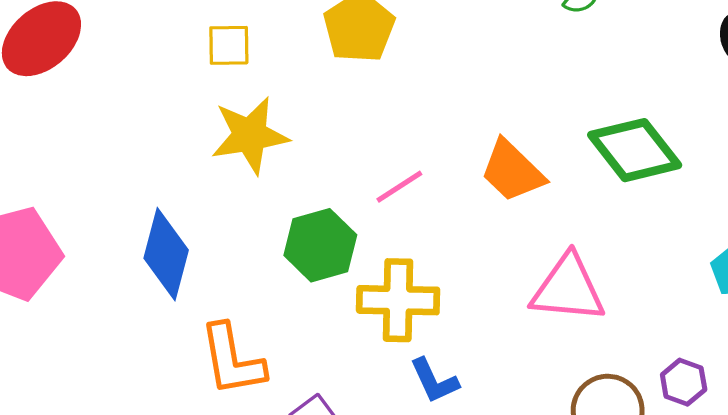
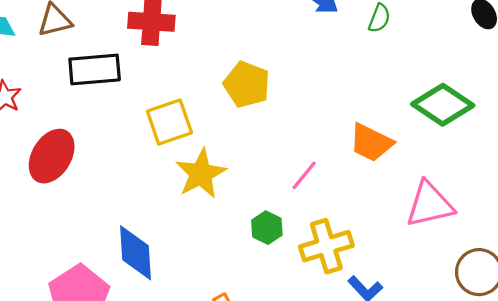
yellow square: (229, 45) -> (169, 122), size x1.5
green hexagon: (320, 245) -> (267, 228), size x0.7
blue diamond: (166, 254) -> (136, 253), moved

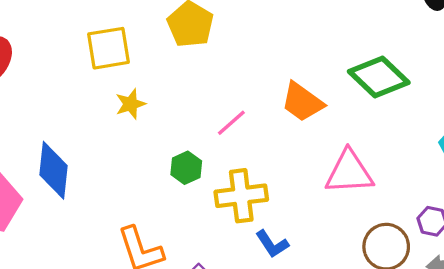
yellow star: (201, 174) -> (131, 104), size x0.6

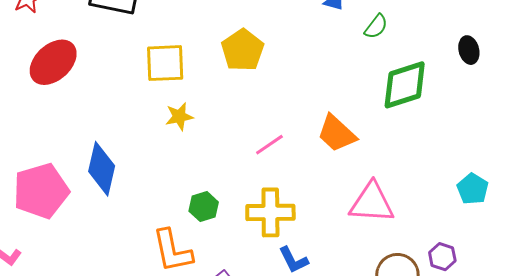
green diamond: (379, 77) -> (405, 85), moved, turned -68
green hexagon: (186, 168) -> (204, 207), moved

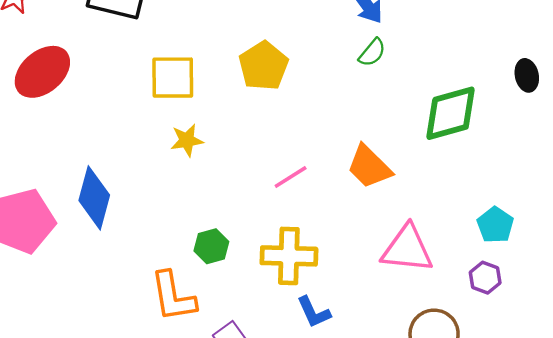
green semicircle: (376, 27) -> (372, 53), moved
cyan pentagon: (473, 189) -> (495, 225), moved
purple hexagon: (442, 257) -> (485, 278), moved

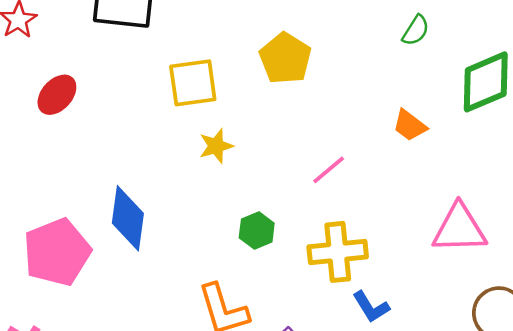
green semicircle: (372, 53) -> (416, 30), moved
red ellipse: (42, 72) -> (57, 95), size x0.7
orange trapezoid: (369, 167) -> (410, 125), moved, size x0.7
green hexagon: (211, 246) -> (257, 231), moved

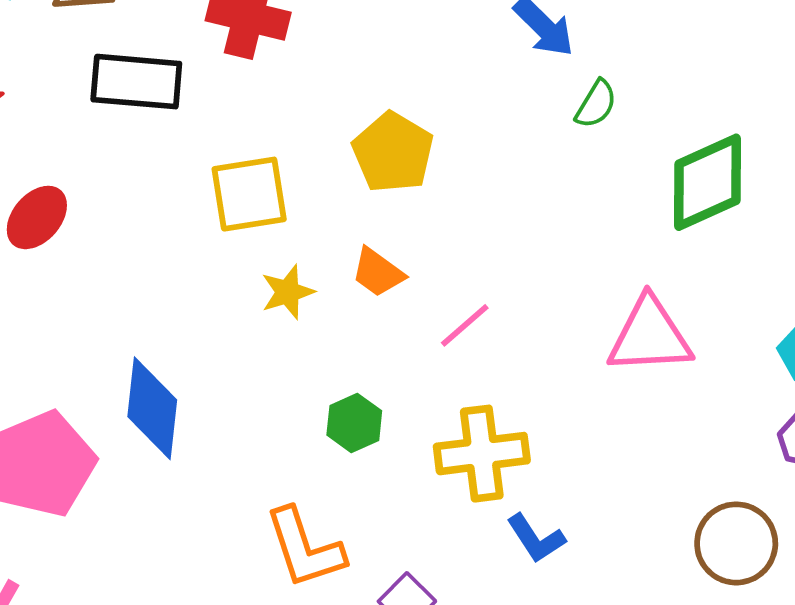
orange trapezoid: (410, 125) -> (378, 272), moved
pink triangle: (459, 229) -> (650, 336), moved

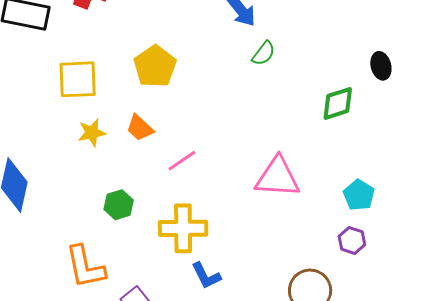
green diamond: (707, 182) -> (338, 103), moved, size x0.7

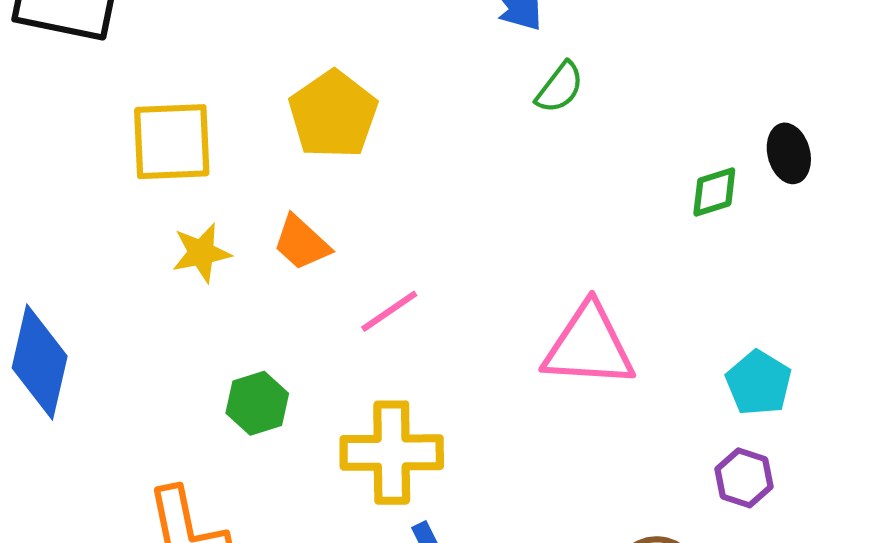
black ellipse: (381, 66) -> (789, 153), moved
green diamond: (338, 103) -> (714, 192), size x0.7

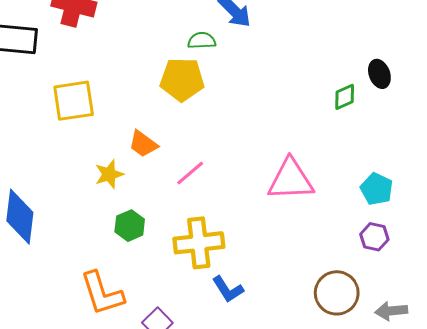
green semicircle: (560, 87) -> (202, 40), moved, turned -124
yellow pentagon: (333, 114) -> (182, 79), moved, turned -30
yellow star: (201, 253) -> (109, 174), moved

